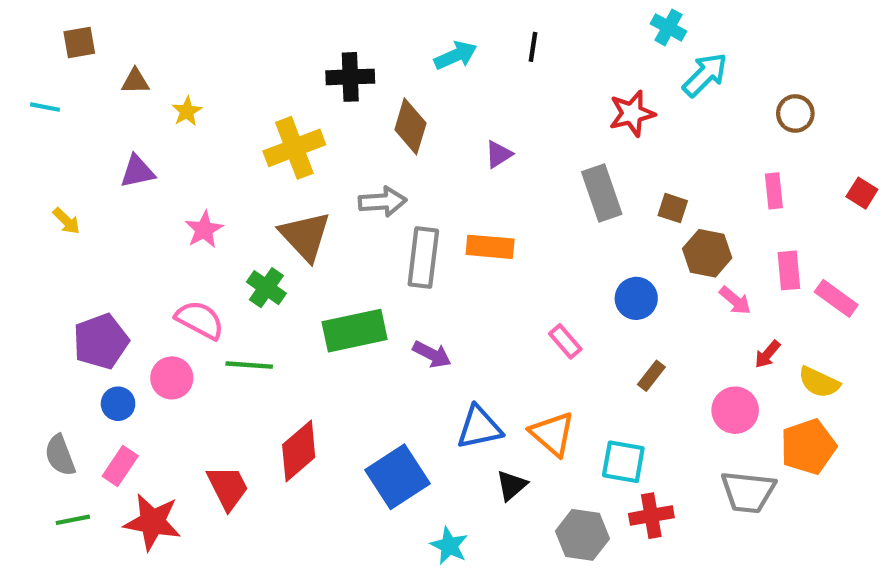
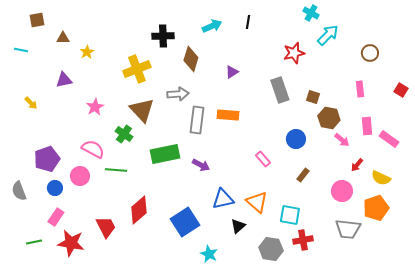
gray semicircle: (60, 455) -> (19, 191), moved

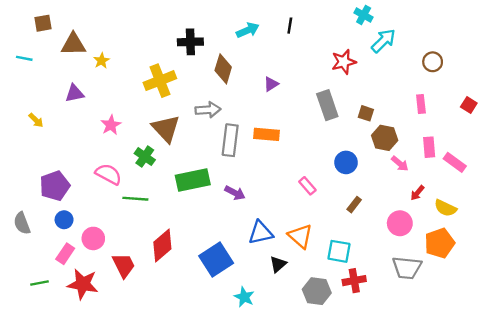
brown triangle: (63, 38) -> (73, 44), size x1.6
pink circle: (80, 176) -> (93, 238), moved

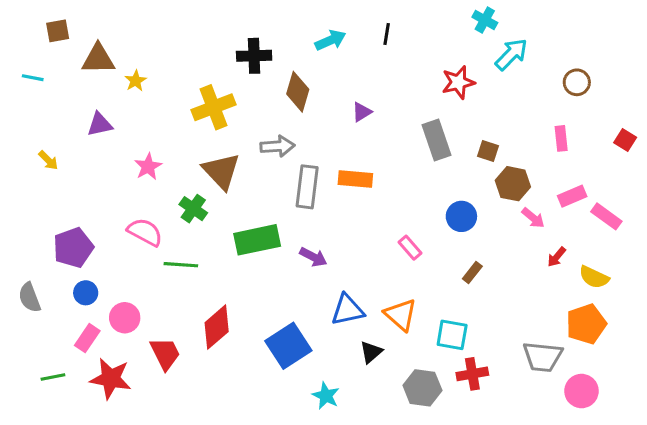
pink rectangle: (429, 147) -> (572, 196), turned 72
pink circle: (400, 223) -> (581, 391), moved

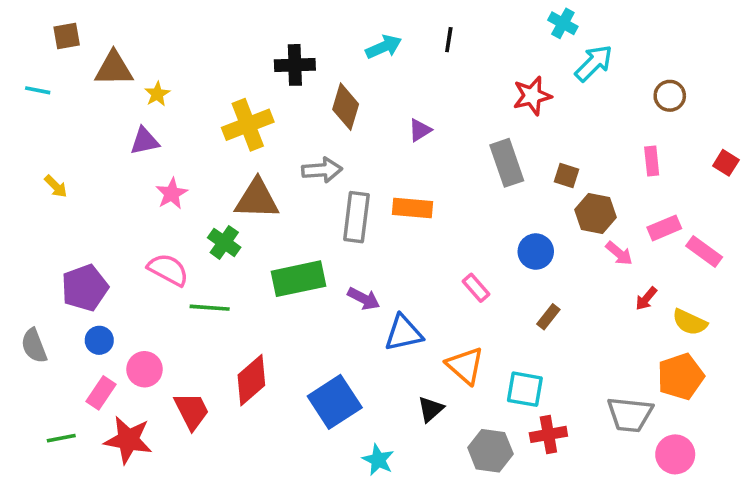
purple triangle: (100, 124) -> (145, 141), moved
brown triangle: (221, 171) -> (257, 199), turned -45
blue triangle: (348, 310) -> (404, 333), moved

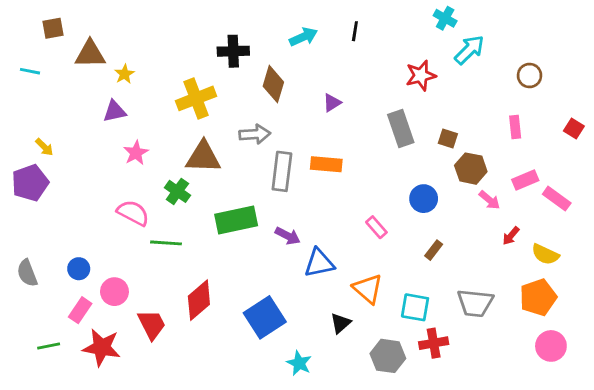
purple pentagon: (85, 288) -> (30, 183), moved
gray trapezoid: (630, 415) -> (475, 303), moved
pink circle: (675, 454) -> (551, 346), moved

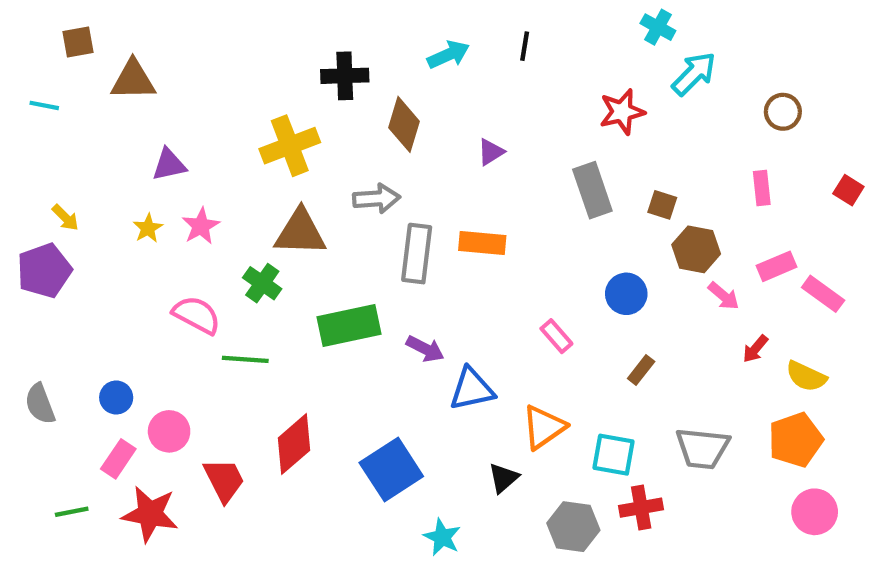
yellow star: (125, 74) -> (148, 228), moved
orange triangle: (368, 289) -> (544, 427), turned 44

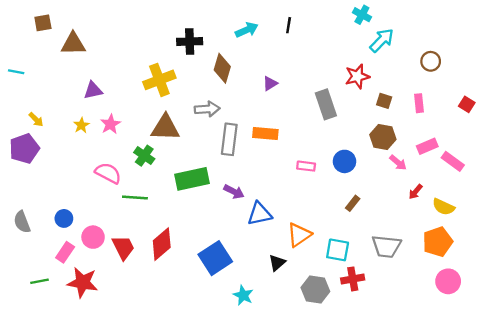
cyan line: (44, 105) -> (16, 72), moved
red star: (622, 112) -> (357, 76), moved
brown square: (662, 205) -> (384, 101), moved
pink rectangle: (556, 336) -> (306, 166), moved, turned -42
red trapezoid: (224, 480) -> (123, 248), moved

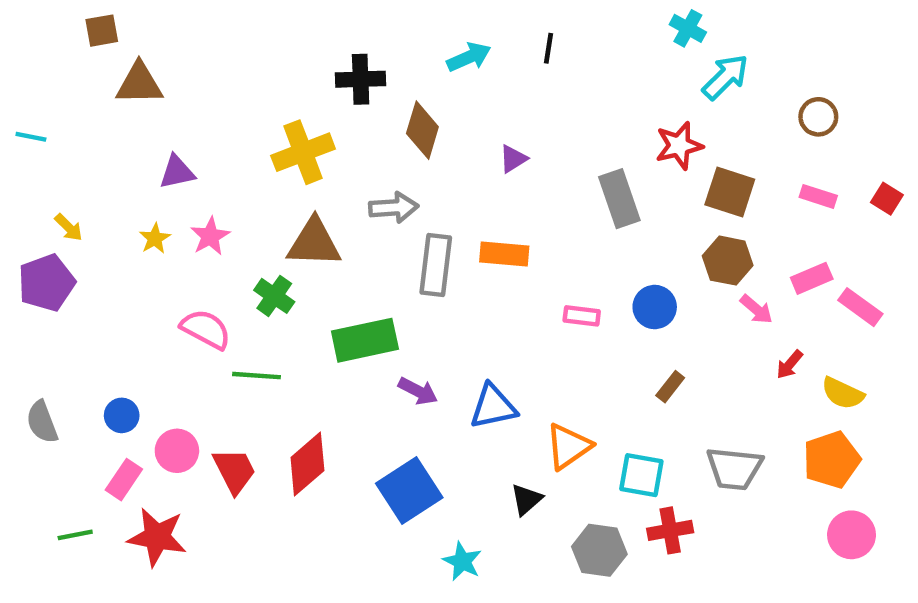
brown square: (43, 23) -> (102, 31), moved
brown square: (384, 101) -> (730, 192), size x1.6
pink rectangle: (419, 103) -> (818, 196), moved, turned -66
purple arrow: (234, 192) -> (418, 391), moved

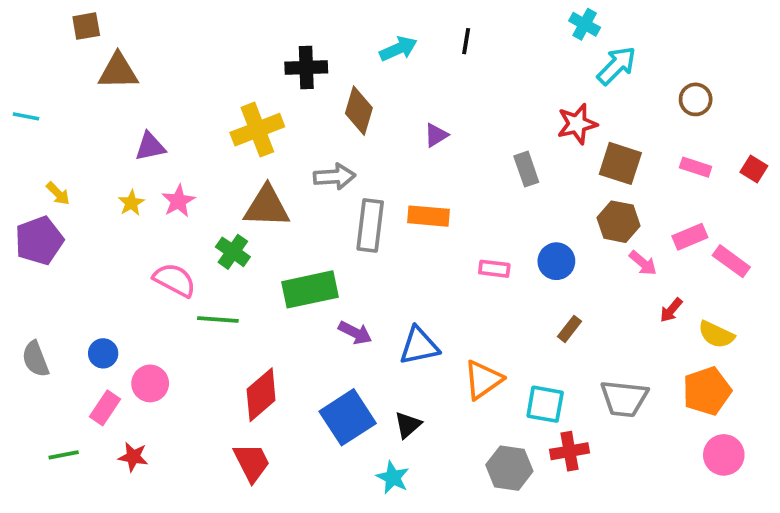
gray rectangle: (619, 199) -> (526, 169), size x0.7
red trapezoid: (234, 471) -> (252, 462), moved
black triangle: (526, 499) -> (408, 425), moved
red star: (157, 537) -> (133, 457), size x0.6

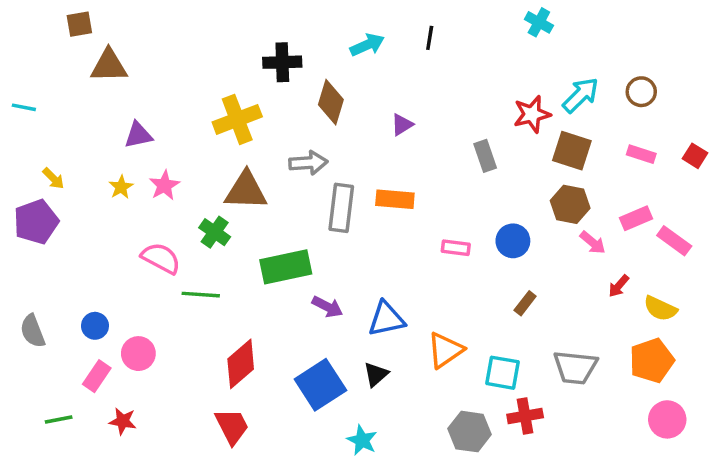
cyan arrow: (617, 66) -> (581, 95), moved
black triangle: (408, 425) -> (376, 374), moved

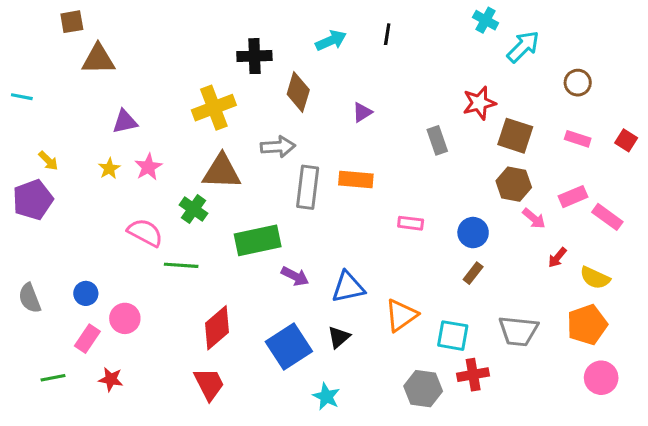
cyan arrow: (581, 95) -> (523, 47), moved
blue circle: (513, 241) -> (473, 233), moved

